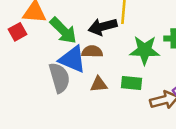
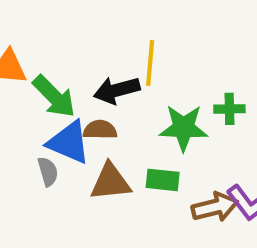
gray semicircle: (59, 78) -> (48, 172), size x0.6
brown triangle: (99, 84) -> (110, 182), size x1.5

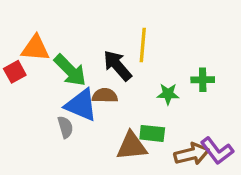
black arrow: (117, 90) -> (117, 66), turned 64
green star: (184, 128) -> (168, 94), size x0.6
brown triangle: (110, 182) -> (132, 146), moved

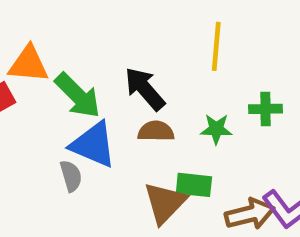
yellow line: (143, 45) -> (216, 46), moved
brown semicircle: (105, 96) -> (156, 131), moved
brown triangle: (132, 146) -> (165, 203), turned -40

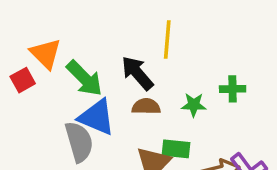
yellow line: (216, 46) -> (167, 40), moved
orange triangle: (29, 64) -> (46, 54), turned 40
gray semicircle: (71, 176) -> (79, 142), size x1.6

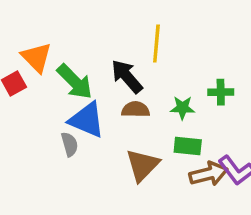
gray semicircle: (79, 142) -> (70, 144), size x0.6
green rectangle: (176, 149) -> (188, 146), moved

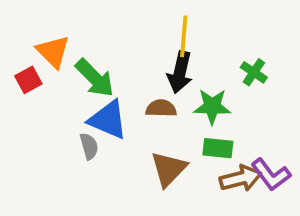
black arrow: (127, 76) -> (180, 72), moved, turned -126
green cross: (221, 92) -> (254, 72), moved, turned 35
green star: (182, 108) -> (212, 106), size x1.4

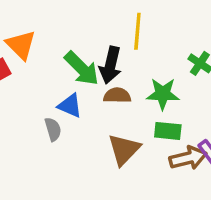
black arrow: (180, 72) -> (110, 65), moved
green arrow: (95, 78) -> (82, 68), moved
blue triangle: (108, 120) -> (70, 106), size x0.7

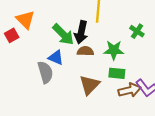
gray semicircle: (53, 129) -> (45, 72), size x1.5

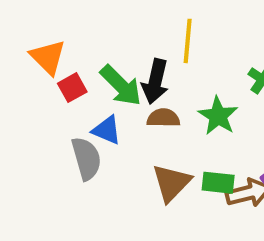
red square: (12, 35) -> (72, 88), moved
green star: (114, 50) -> (218, 116), turned 30
green rectangle: (117, 73) -> (218, 183), moved

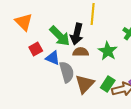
red square: (72, 88) -> (36, 49), moved
gray semicircle: (86, 158) -> (67, 72), moved
green rectangle: (218, 183) -> (108, 84), turned -63

